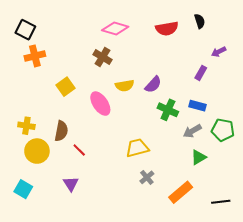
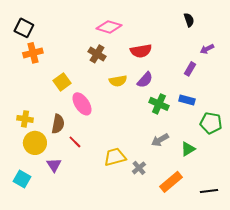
red semicircle: (167, 29) -> (141, 51), moved
pink ellipse: (100, 104) -> (82, 104), moved
gray arrow: (192, 131) -> (160, 140), moved
yellow trapezoid: (137, 148) -> (115, 157), moved
purple triangle: (71, 184) -> (54, 165), moved

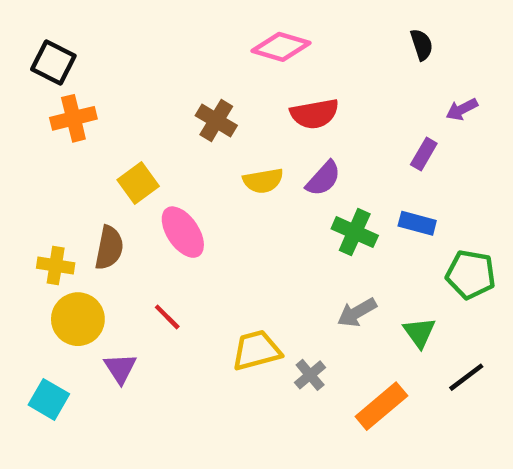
pink diamond: (109, 27) -> (281, 47), moved
brown semicircle: (58, 124) -> (109, 248), moved
green triangle: (188, 149) -> (419, 333), turned -35
black line: (209, 191) -> (466, 377), moved, turned -30

